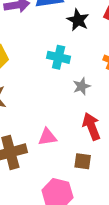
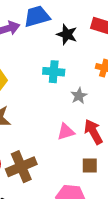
pink triangle: (47, 137) -> (66, 132), moved

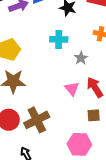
pink triangle: (66, 132) -> (72, 89), turned -49

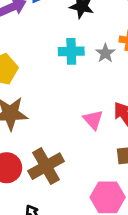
gray star: (81, 58) -> (105, 53), moved

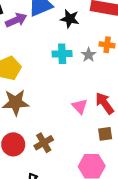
brown cross: (46, 166) -> (44, 143), size x0.7

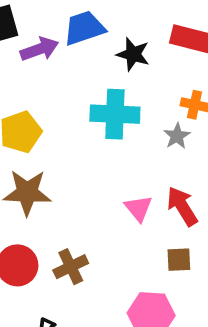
cyan cross: (62, 54) -> (115, 114), size x1.4
gray star: (89, 55) -> (177, 136), moved

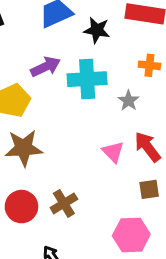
purple arrow: (40, 49) -> (45, 67), moved
gray star: (177, 136) -> (129, 101), moved

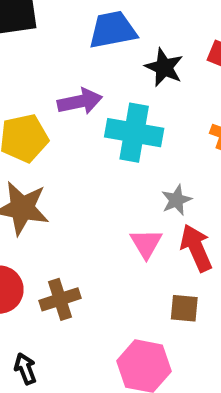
gray star: (129, 101) -> (176, 200), moved

